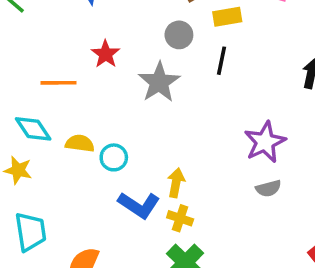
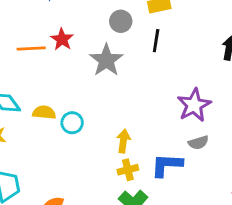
orange line: (58, 83) -> (31, 48), moved
blue L-shape: (139, 205) -> (167, 165), moved, turned 152
yellow cross: (180, 218) -> (128, 170), turned -30

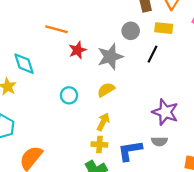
red star: (62, 39) -> (77, 50), moved
purple star: (194, 105) -> (165, 112), turned 30
yellow semicircle: (44, 112) -> (106, 90), moved, turned -54
blue L-shape: (167, 165) -> (130, 151), turned -30

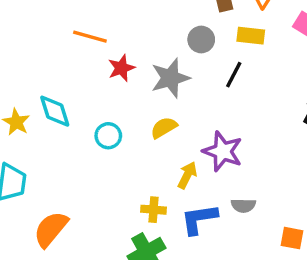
cyan diamond: (24, 64) -> (55, 111), moved
purple star: (165, 112) -> (223, 151), moved
yellow arrow: (103, 122) -> (187, 175), moved

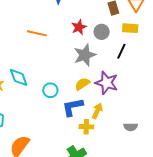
red star: (121, 68) -> (79, 27), moved
purple star: (223, 151) -> (107, 83), moved
yellow cross: (154, 210) -> (86, 127), moved
blue L-shape: (199, 219) -> (73, 107), moved

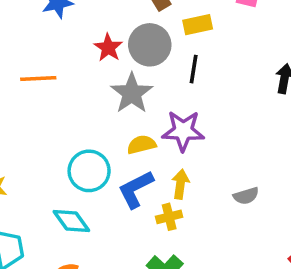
gray circle: (102, 32) -> (150, 45), size x1.5
cyan diamond: (19, 77) -> (71, 221), moved
yellow semicircle: (82, 84) -> (141, 145), turned 35
cyan circle: (50, 90) -> (89, 171), size x1.5

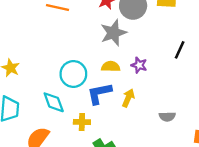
black line: (194, 69) -> (180, 50), moved
purple star: (183, 131) -> (139, 65), size x0.6
yellow cross: (169, 217) -> (82, 122), moved

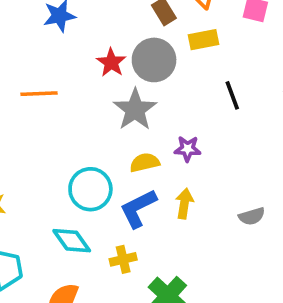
black line: (180, 50) -> (232, 95), moved, turned -30

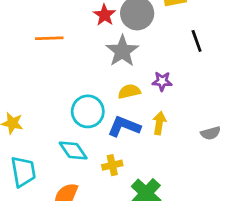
blue L-shape: (138, 208) -> (124, 126), turned 48

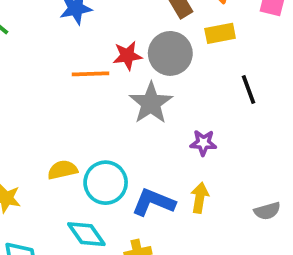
red star: (105, 15) -> (127, 56), turned 30
orange line: (49, 38) -> (90, 74), moved
yellow semicircle: (129, 91) -> (62, 170), moved

